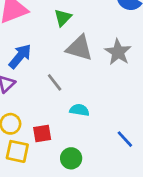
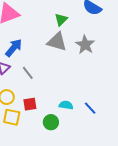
green triangle: (63, 18) -> (61, 20), moved
gray line: (55, 82) -> (28, 73), moved
cyan semicircle: (79, 110) -> (66, 105), moved

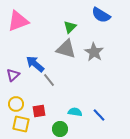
blue arrow: (14, 48) -> (35, 64), moved, turned -90
gray line: (28, 73) -> (49, 80), moved

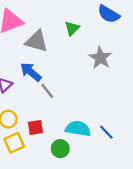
gray triangle: (66, 49) -> (37, 41), moved
cyan semicircle: (75, 112) -> (78, 129), size x1.5
yellow square: (21, 124) -> (14, 143), turned -36

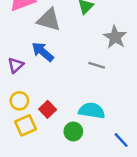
gray line: (47, 91) -> (97, 65), moved, turned -35
red square: (35, 127) -> (48, 109), turned -35
blue line: (106, 132) -> (121, 140), moved

